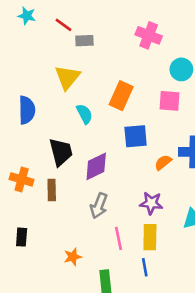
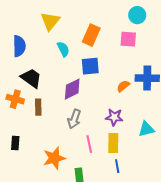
blue square: (136, 136) -> (90, 66), moved
black trapezoid: (61, 152) -> (31, 78), moved, turned -40
orange star: (73, 257) -> (54, 158), size x1.6
blue line: (145, 267) -> (117, 166), moved

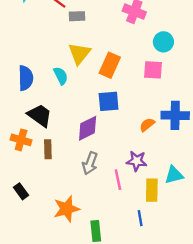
yellow triangle: (50, 21) -> (79, 54), moved
cyan semicircle: (63, 49) -> (61, 76), moved
black rectangle: (15, 143) -> (21, 191), turned -40
yellow rectangle: (113, 143) -> (152, 190), moved
pink line: (89, 144) -> (118, 180), moved

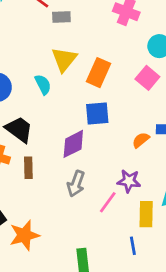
pink square: (153, 70) -> (147, 78), turned 36
pink line: (118, 180) -> (108, 202), turned 48
orange star: (67, 209) -> (24, 235), moved

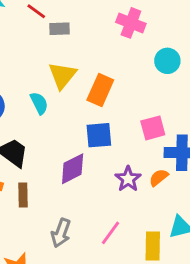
pink square: (147, 78) -> (153, 128), moved, turned 35
orange semicircle: (141, 140) -> (159, 177), moved
purple star: (129, 181) -> (128, 179), moved, turned 30
gray arrow: (76, 184) -> (61, 233), moved

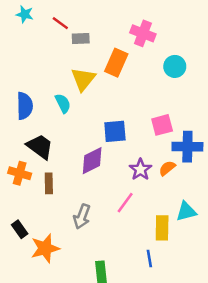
orange rectangle: (100, 90) -> (116, 63), moved
pink line: (111, 233) -> (125, 203), moved

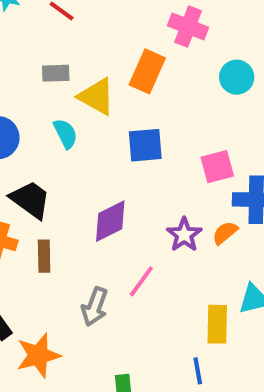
gray rectangle: (81, 38) -> (56, 73), moved
yellow triangle: (83, 79) -> (97, 97), turned -40
blue square: (115, 131) -> (145, 145), moved
pink line: (125, 203) -> (141, 281), moved

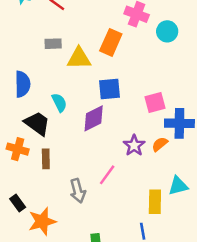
cyan circle: (237, 77) -> (167, 31), moved
yellow triangle: (97, 97) -> (79, 58), turned -30
cyan semicircle: (65, 134) -> (59, 102), moved
purple diamond: (110, 221) -> (94, 118), moved
gray arrow: (95, 307) -> (78, 191), turned -35

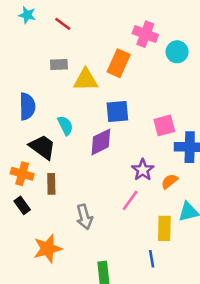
orange semicircle: (160, 144) -> (169, 181), moved
pink line: (107, 175) -> (130, 200), moved
black rectangle: (18, 203) -> (22, 205), moved

